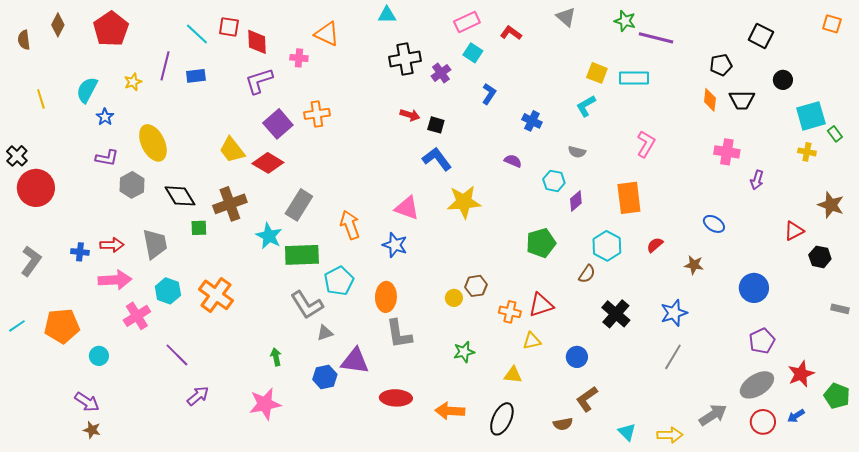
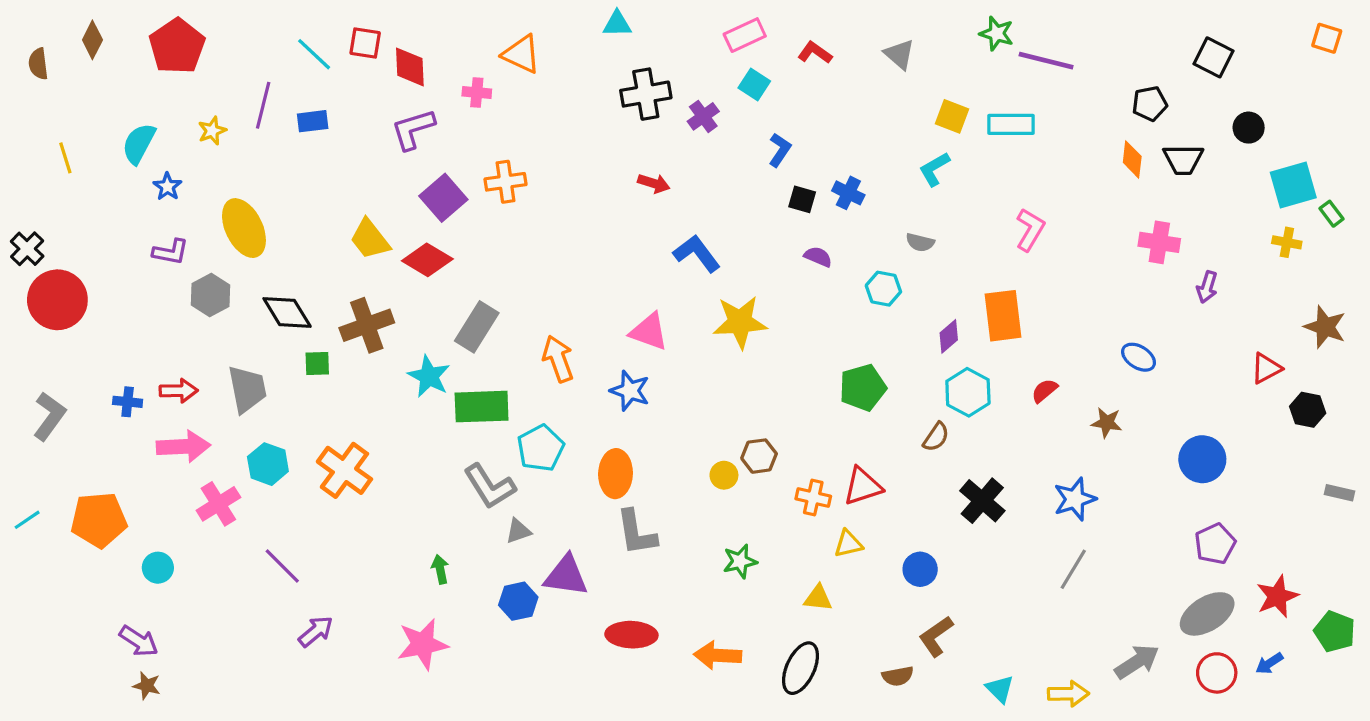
gray triangle: (566, 17) -> (899, 54), moved
black square: (436, 125) -> (802, 199), moved
purple diamond: (576, 201) -> (949, 336), moved

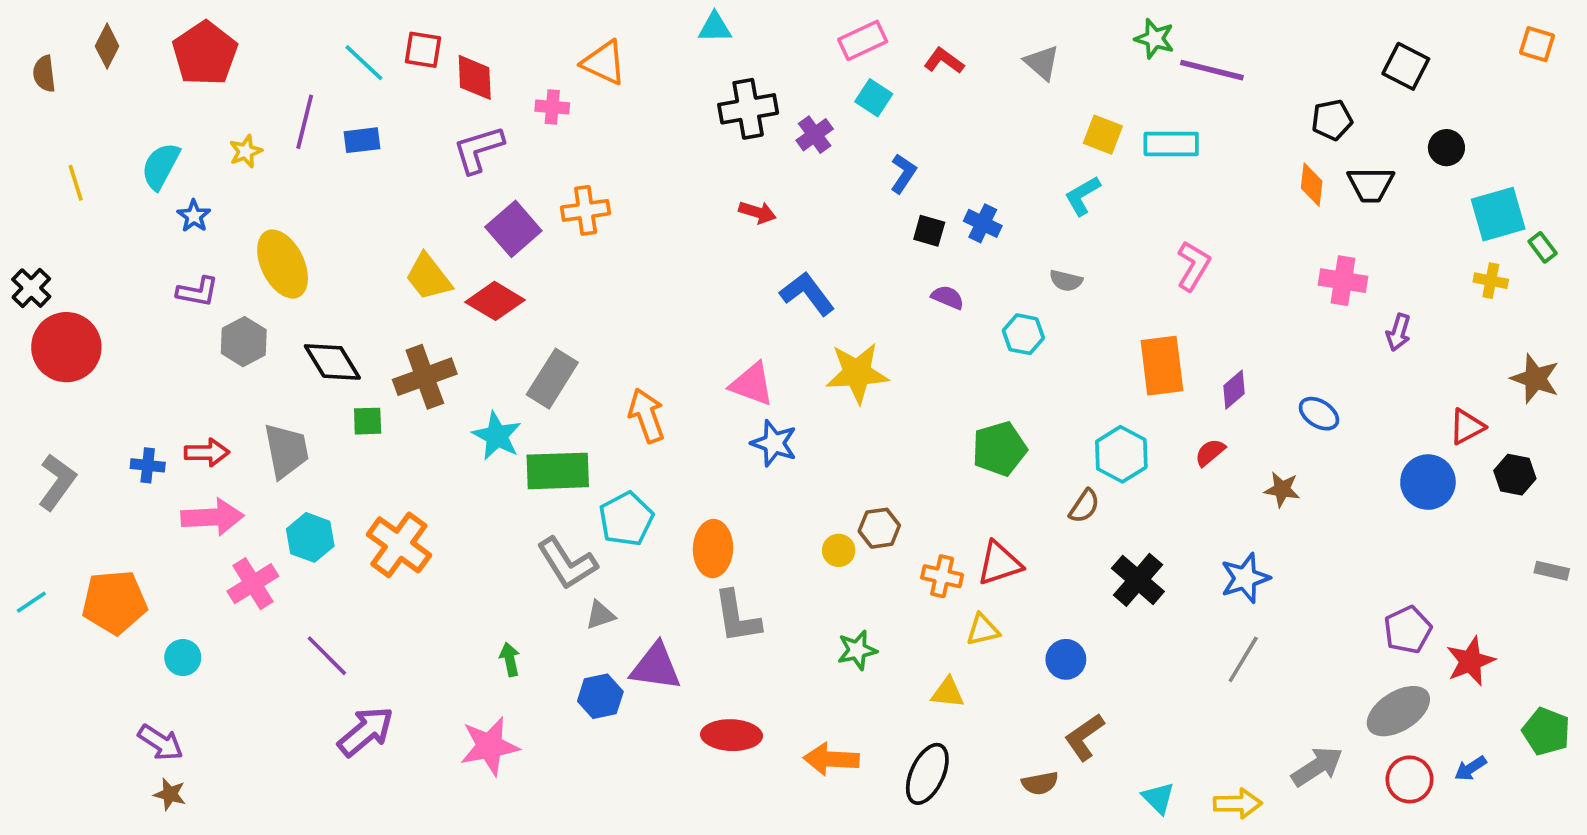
purple diamond: (949, 336) -> (1234, 390), moved
blue star: (630, 391) -> (774, 443), moved
blue circle: (1202, 459) -> (1428, 482), moved
red star: (1277, 596) -> (1470, 661), moved
purple arrow: (316, 631) -> (366, 731), size x1.4

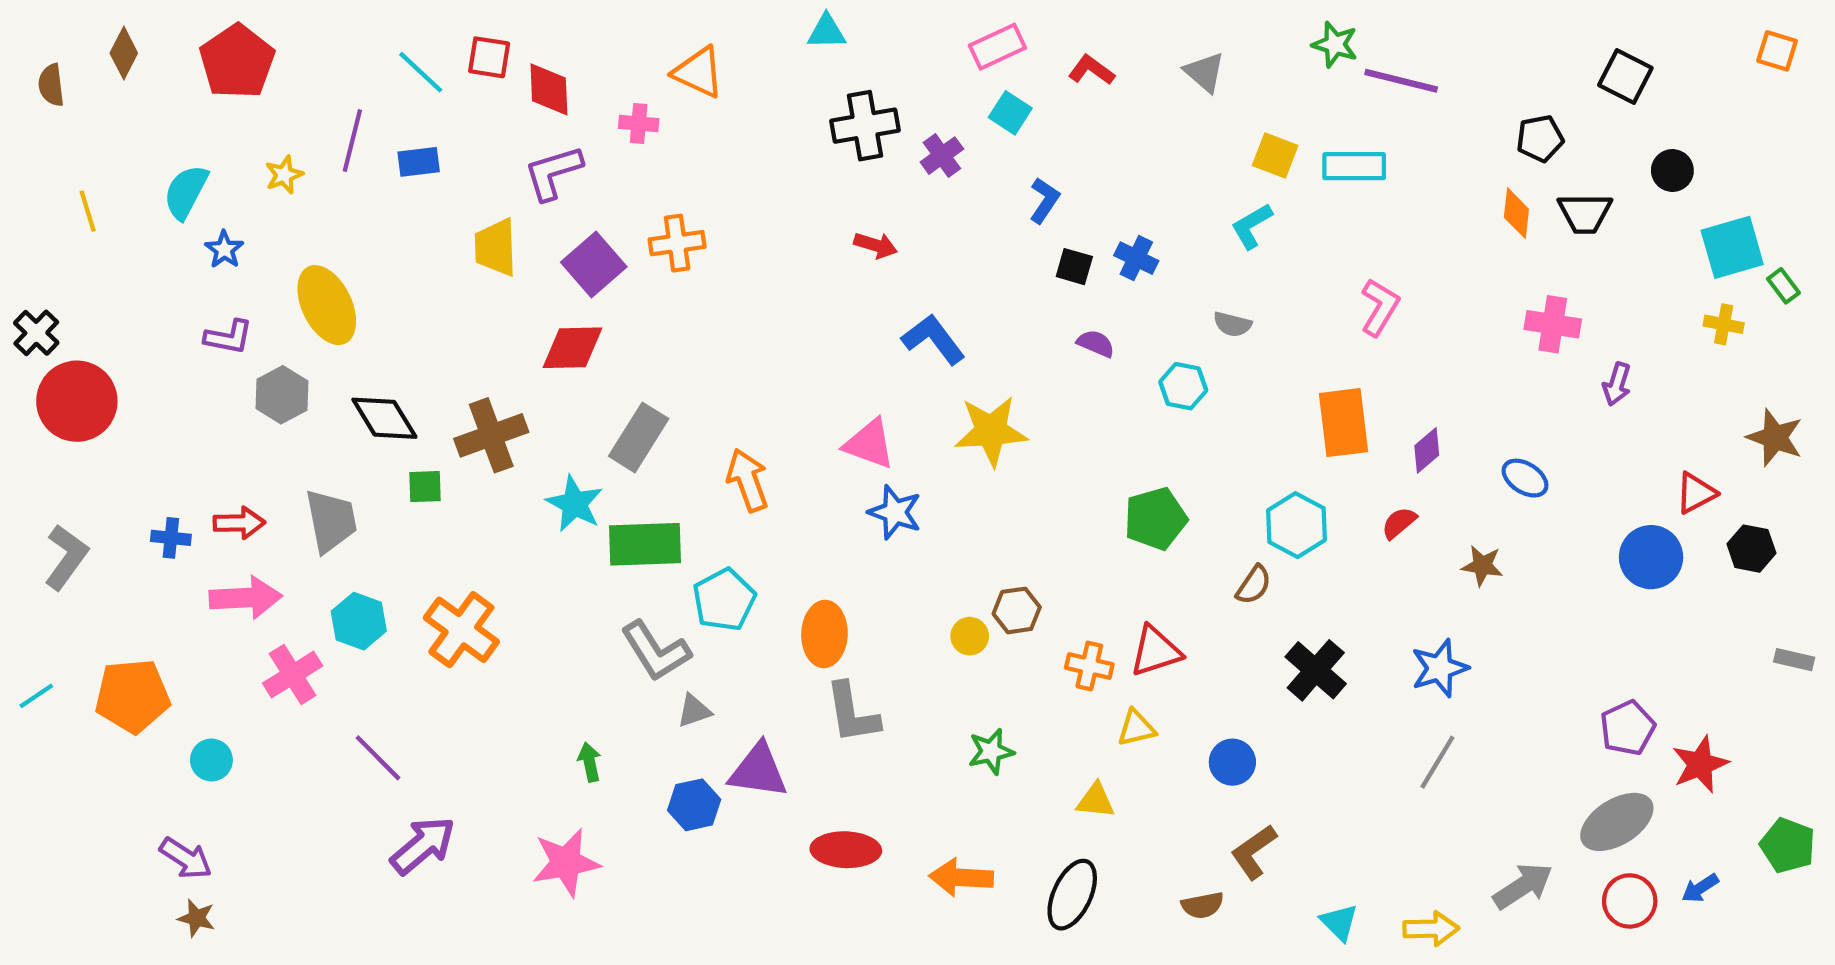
yellow trapezoid: (428, 277) -> (496, 247), moved, turned 36
red diamond: (495, 301) -> (572, 348), turned -32

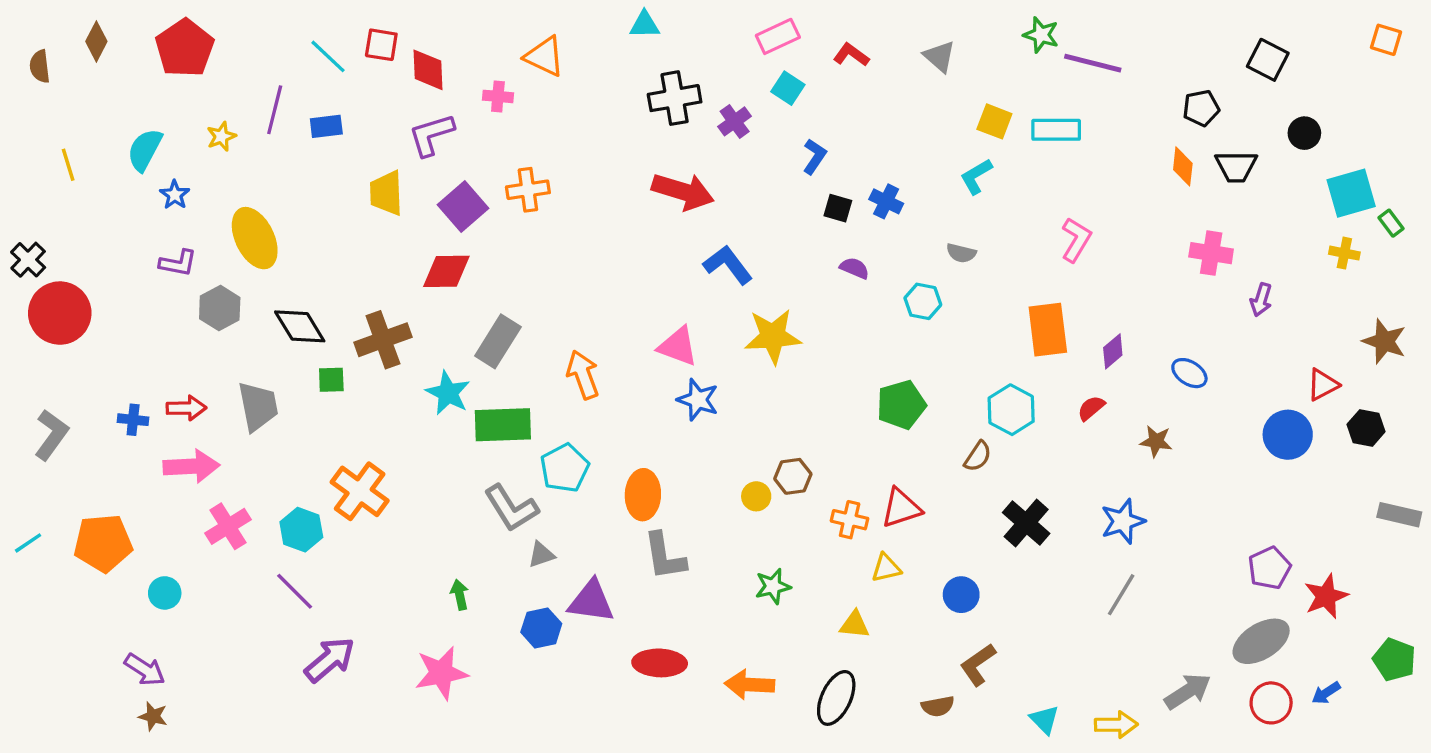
red arrow: (876, 245) -> (683, 191), size x1.8
cyan hexagon: (359, 621) -> (301, 530), moved
gray rectangle: (1794, 660) -> (1399, 515), size x1.4

